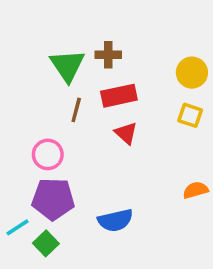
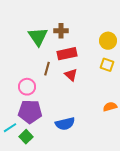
brown line: (76, 110) -> (47, 69), moved

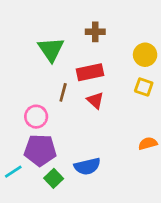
brown cross: (61, 31) -> (95, 32), moved
green square: (26, 137) -> (54, 178), moved

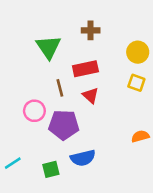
brown line: (63, 92) -> (60, 88), turned -30
purple pentagon: (40, 150) -> (64, 125), moved
green square: (54, 178) -> (51, 169), turned 30

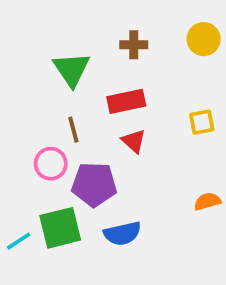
yellow circle: (138, 52) -> (204, 39), moved
yellow square: (136, 83) -> (202, 122), turned -30
brown line: (60, 88) -> (73, 130), moved
green square: (51, 169) -> (60, 228), moved, size x1.6

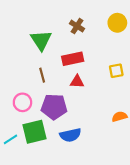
brown cross: (134, 45) -> (77, 26), turned 32
red triangle: (134, 141) -> (77, 82), turned -40
pink circle: (51, 164) -> (22, 102), moved

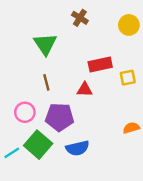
brown cross: (77, 26) -> (80, 18), moved
red rectangle: (73, 59) -> (100, 64), moved
green square: (34, 132) -> (38, 145), turned -35

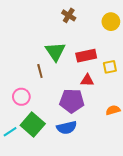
green triangle: (45, 44) -> (55, 51), moved
red triangle: (85, 90) -> (87, 80), moved
purple pentagon: (60, 117) -> (72, 101), moved

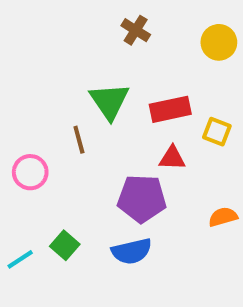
yellow square: (110, 67) -> (217, 132), turned 32
pink circle: (21, 97) -> (30, 172), moved
green square: (33, 125) -> (65, 245), size x0.6

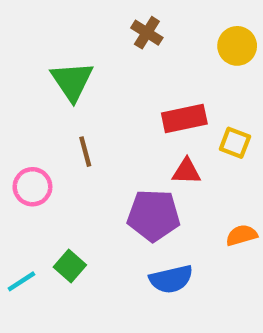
green triangle: (109, 101) -> (72, 81), moved
blue semicircle: (132, 251) -> (171, 279), moved

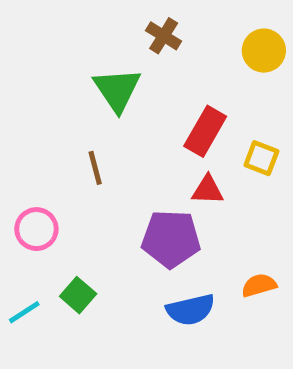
green triangle: (72, 81) -> (117, 90), moved
red rectangle: (184, 119) -> (205, 131), turned -48
pink circle: (32, 187) -> (36, 229), moved
orange semicircle: (242, 235) -> (259, 285), moved

